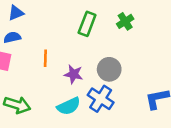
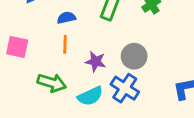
blue semicircle: (12, 37) -> (66, 18), moved
green arrow: (17, 105) -> (52, 83), moved

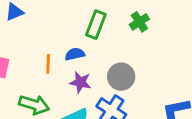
blue semicircle: (66, 18) -> (75, 54), moved

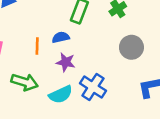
gray circle: (121, 77) -> (131, 47), moved

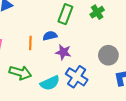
gray circle: (131, 47) -> (108, 55), moved
purple star: (66, 62) -> (63, 52), moved

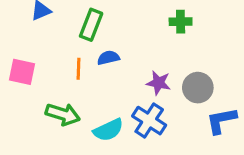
green cross: (97, 12) -> (181, 22), turned 32
green rectangle: (65, 14) -> (91, 25), moved
purple star: (63, 52) -> (159, 83), moved

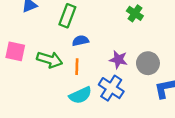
green cross: (181, 22) -> (135, 13), turned 35
orange line: (78, 69) -> (77, 67), moved
green arrow: (63, 114) -> (50, 60), moved

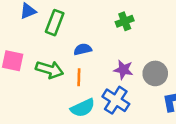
green cross: (135, 13) -> (125, 21), moved, turned 35
green rectangle: (67, 16) -> (55, 23), moved

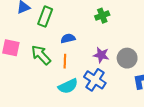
green arrow: (50, 70) -> (41, 55), turned -150

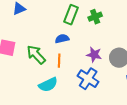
green rectangle: (45, 17) -> (71, 15), moved
cyan semicircle: (68, 86) -> (48, 85), moved

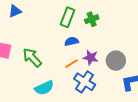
blue semicircle: (62, 39) -> (71, 41), moved
orange line: (59, 61) -> (71, 64), moved, turned 56

